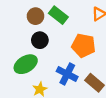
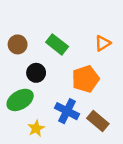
brown circle: (35, 16) -> (18, 44), moved
orange pentagon: (84, 46) -> (85, 79), turned -30

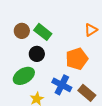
green rectangle: (57, 44) -> (43, 32), moved

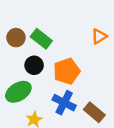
orange pentagon: (77, 59) -> (67, 71), moved

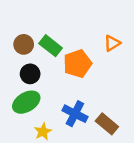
black circle: (34, 65) -> (30, 74), moved
orange pentagon: (67, 71) -> (77, 64), moved

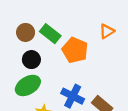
orange pentagon: (77, 64) -> (75, 50), turned -30

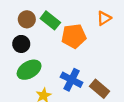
orange pentagon: (75, 50) -> (74, 36), turned -30
black circle: (31, 60) -> (21, 44), moved

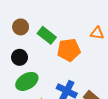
orange triangle: (104, 18) -> (97, 33), turned 40
brown circle: (27, 19) -> (21, 27), moved

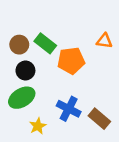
brown circle: (21, 27) -> (19, 45), moved
black circle: (20, 57) -> (25, 71), moved

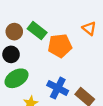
orange triangle: (104, 41) -> (89, 28), turned 32
black circle: (25, 71) -> (11, 54), moved

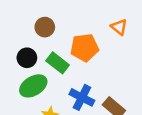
green rectangle: (37, 31) -> (58, 63), moved
brown circle: (14, 32) -> (45, 27), moved

